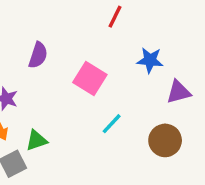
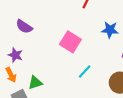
purple semicircle: (38, 55) -> (24, 27), moved, turned 105

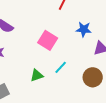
green triangle: (35, 83) -> (37, 75), moved

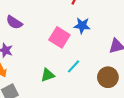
blue star: (84, 29) -> (82, 26), moved

